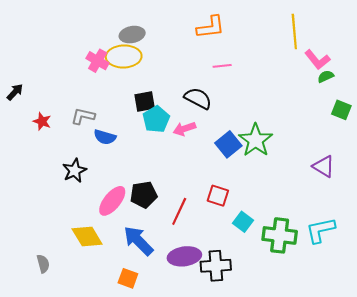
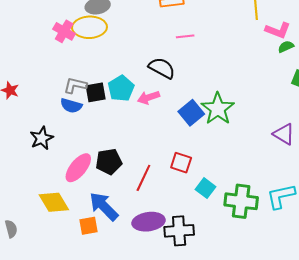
pink L-shape: (317, 60) -> (278, 30), turned -30
black square: (145, 101) -> (96, 92), moved
gray L-shape: (83, 116) -> (75, 85), moved
orange square: (128, 278) -> (88, 226), moved, turned -30

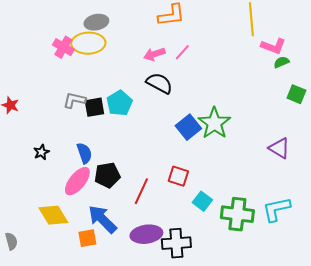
pink line: (185, 36) -> (182, 52), turned -42
pink arrow: (149, 97) -> (154, 54), moved
blue semicircle: (71, 106) -> (84, 153), moved, turned -125
black star: (42, 138) -> (41, 152), size x0.7

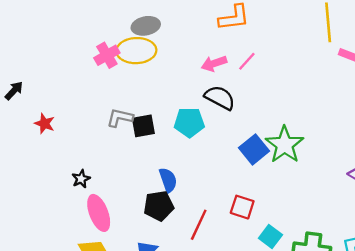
pink cross: (63, 47) -> (107, 55), turned 30
cyan pentagon: (119, 103) -> (189, 122), moved, turned 30
blue semicircle: (84, 153) -> (168, 180), moved
pink ellipse: (77, 181) -> (99, 213), moved, turned -60

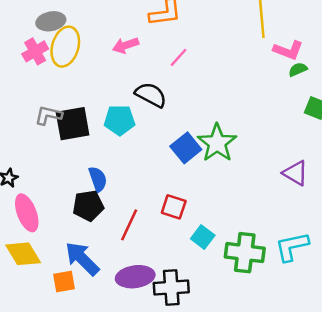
gray ellipse: (146, 26) -> (51, 21), moved
yellow ellipse: (136, 51) -> (65, 47), turned -72
pink arrow: (214, 64) -> (126, 45), moved
black square: (143, 126) -> (73, 124), size x1.4

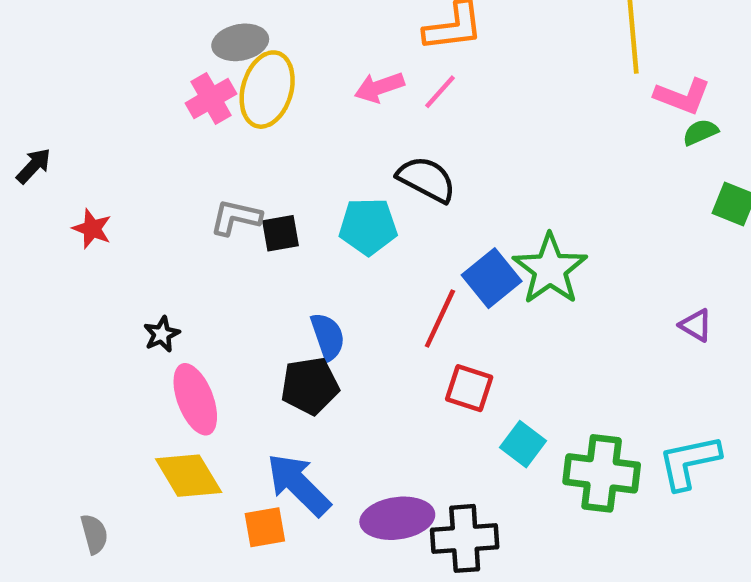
pink line: (179, 57) -> (440, 92), moved
black square: (73, 124) -> (281, 233), size x0.6
purple triangle: (295, 173) -> (696, 325), size x0.7
red line: (129, 225) -> (440, 318), moved

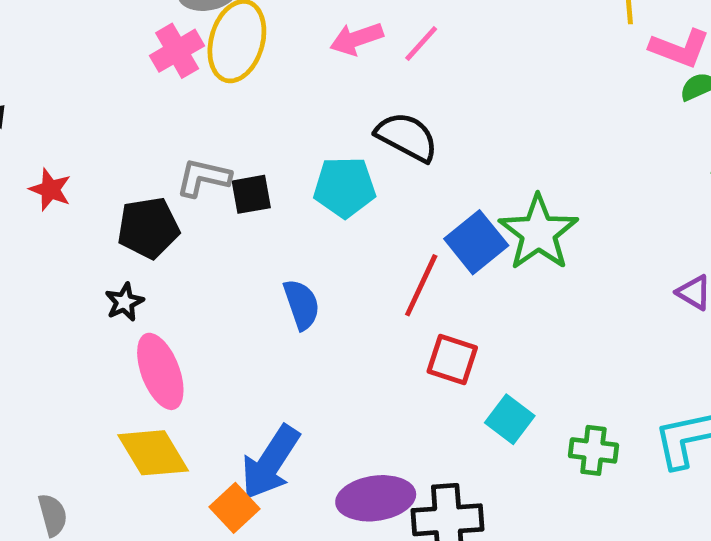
black pentagon: (310, 386) -> (148, 228), moved
green cross: (602, 473) -> (593, 450), size x0.6
blue arrow: (299, 485) -> (270, 462), turned -102
orange square: (265, 527) -> (234, 508), turned -33

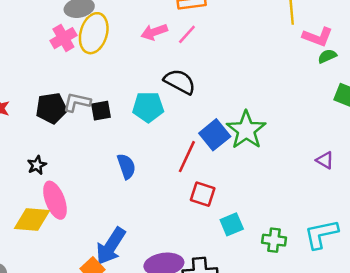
black pentagon: (148, 228) -> (51, 108), moved
cyan square: (510, 419) -> (232, 224), turned 30
yellow diamond: (153, 453) -> (32, 220), moved, turned -54

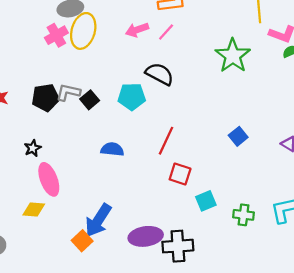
black square: (101, 111) -> (90, 100), turned -30
green star: (246, 130) -> (233, 56), moved
blue square: (215, 135) -> (238, 136), moved, size x0.7
blue semicircle: (126, 166) -> (112, 149), turned -65
yellow diamond: (32, 220) -> (34, 210), moved, size x0.7

